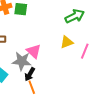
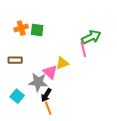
yellow triangle: (67, 42) -> (62, 63), moved
pink line: (85, 51) -> (83, 49), moved, turned -35

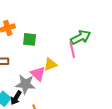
green square: (37, 30) -> (30, 39), moved
black arrow: (46, 95) -> (16, 98), moved

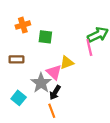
gray star: (25, 84) -> (41, 83), turned 30
black arrow: (16, 98) -> (55, 93), moved

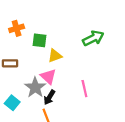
pink line: (89, 48) -> (84, 89), moved
yellow triangle: (67, 63) -> (55, 56), moved

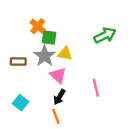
orange cross: (17, 28) -> (38, 26), moved, turned -32
yellow triangle: (55, 56) -> (65, 54), turned 32
gray star: (35, 87) -> (44, 56), moved

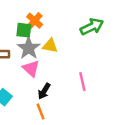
orange cross: (38, 26) -> (35, 21), moved
green square: (49, 38) -> (24, 30), moved
pink triangle: (58, 75) -> (31, 68), moved

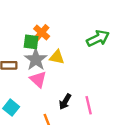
pink line: (82, 82) -> (89, 105), moved
black arrow: (44, 91) -> (65, 102), moved

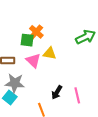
gray star: (36, 59) -> (15, 83), moved, turned -30
pink triangle: (38, 79) -> (33, 61), moved

